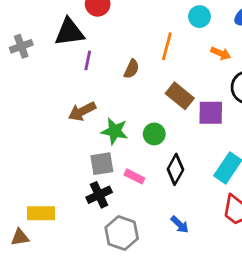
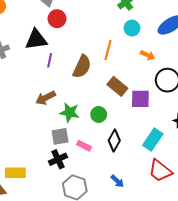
brown semicircle: (132, 69) -> (82, 67), size x1.6

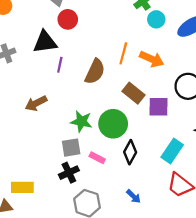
cyan circle: (132, 28) -> (156, 19), moved
orange arrow: (148, 55) -> (152, 59), moved, size x1.5
brown arrow: (46, 98) -> (36, 103), moved
green circle: (99, 114) -> (113, 124), size x1.6

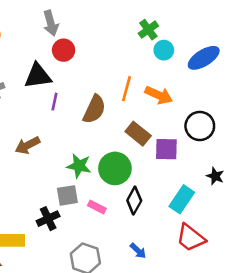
black cross: (69, 173) -> (48, 219), moved

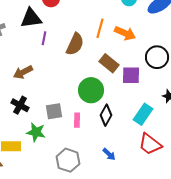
green star: (79, 166) -> (36, 132), moved
pink rectangle: (97, 207) -> (77, 120), turned 64
black cross: (48, 219) -> (20, 105), moved, turned -36

